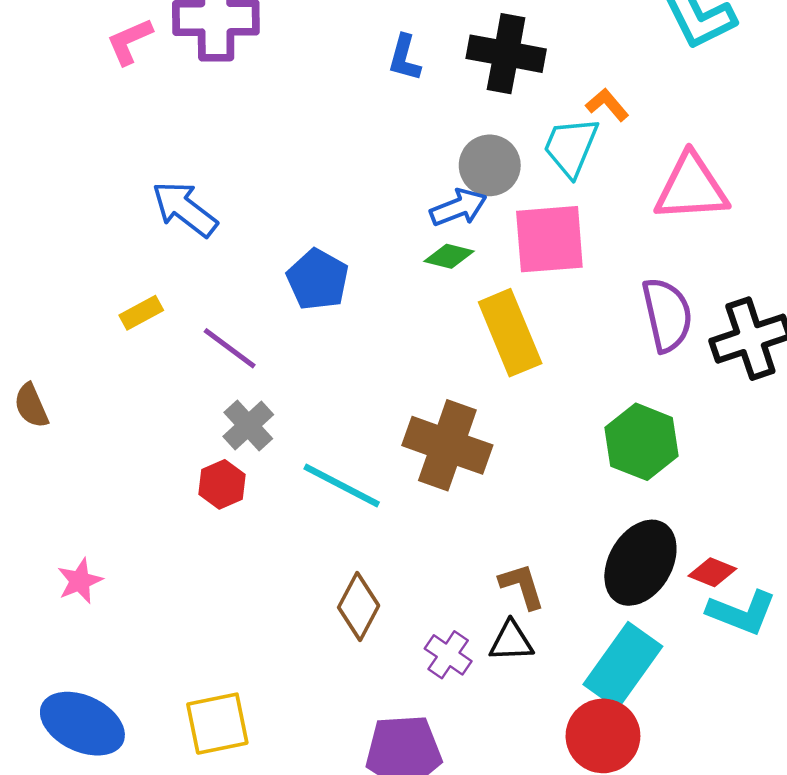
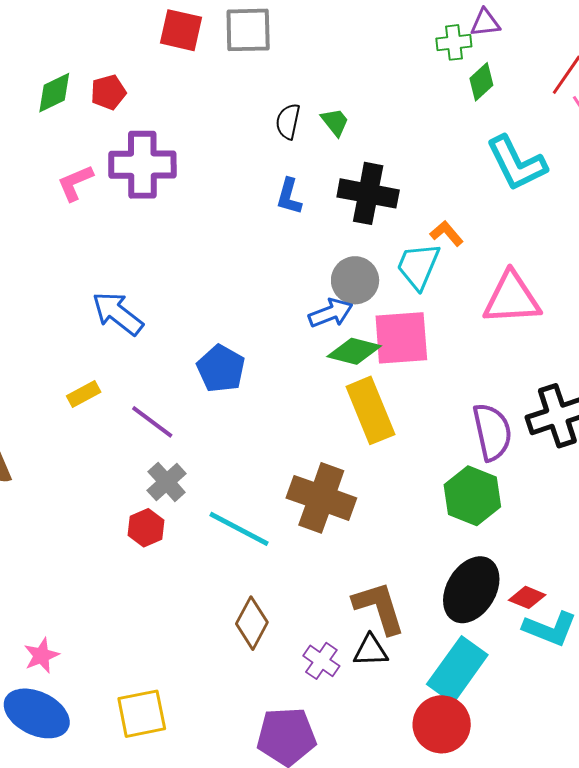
green diamond: (449, 256) -> (354, 351), moved, size x1.4
purple semicircle: (667, 315) -> (492, 432), moved
pink star: (80, 581) -> (41, 655), moved
brown L-shape: (522, 586) -> (379, 608), size x1.5

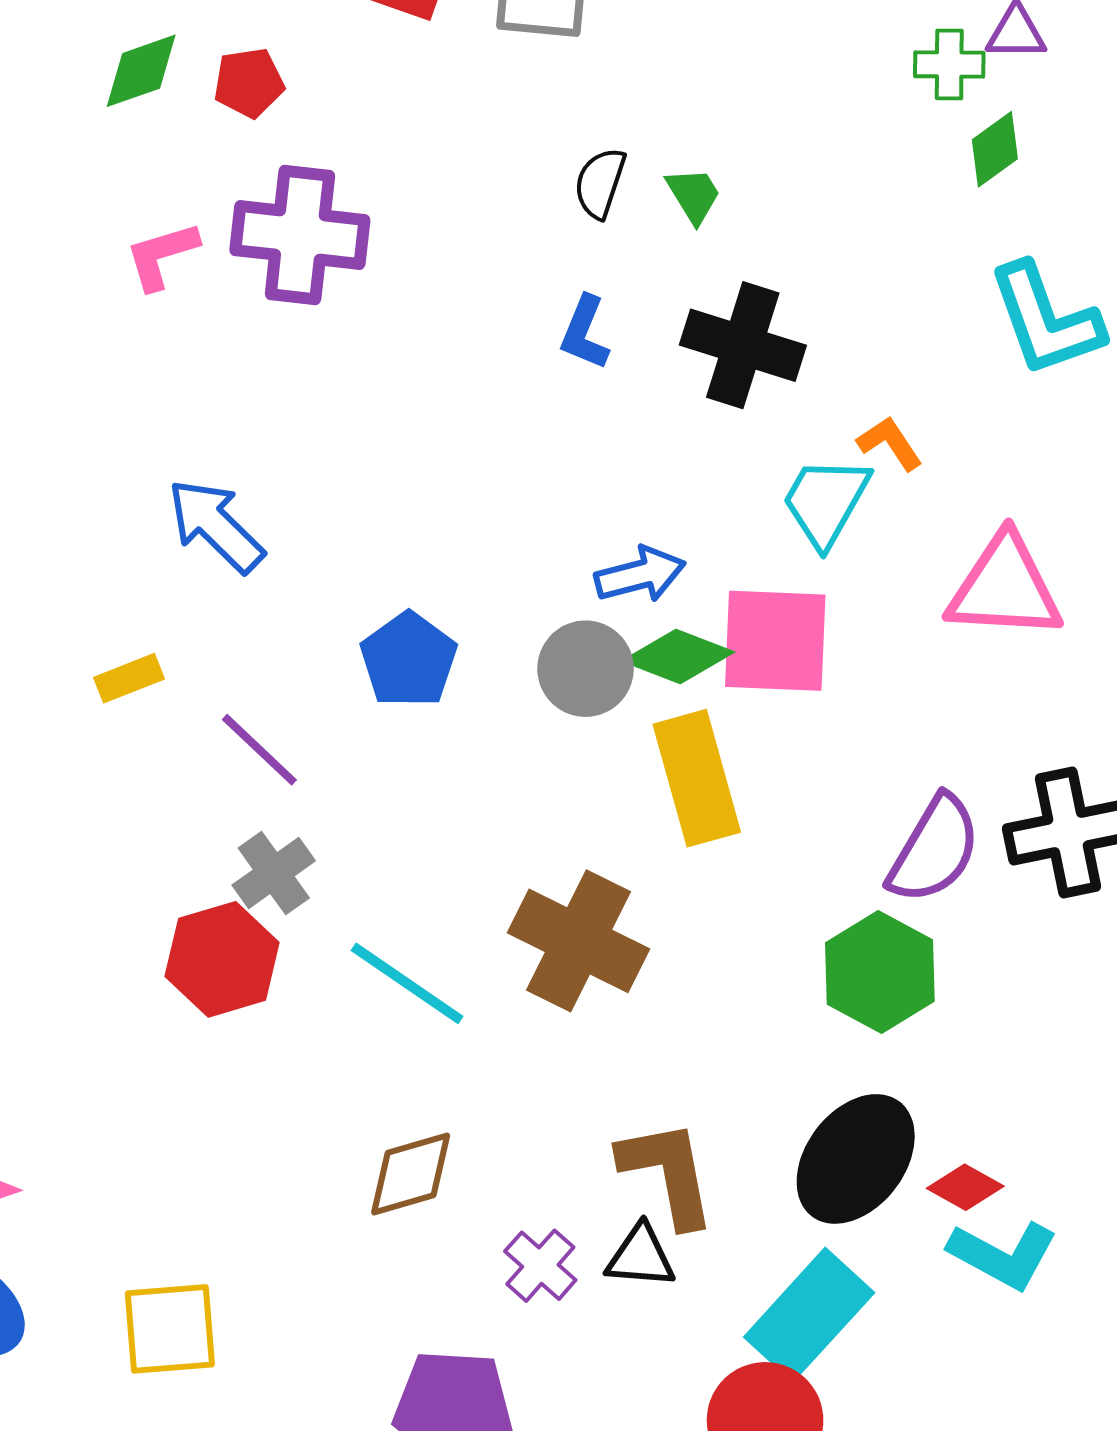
gray circle: (355, 280) -> (586, 669), moved
purple semicircle: (492, 432) -> (934, 850), turned 36
red hexagon: (146, 528) -> (222, 959), size x1.5
brown diamond: (252, 623) -> (411, 1174), turned 39

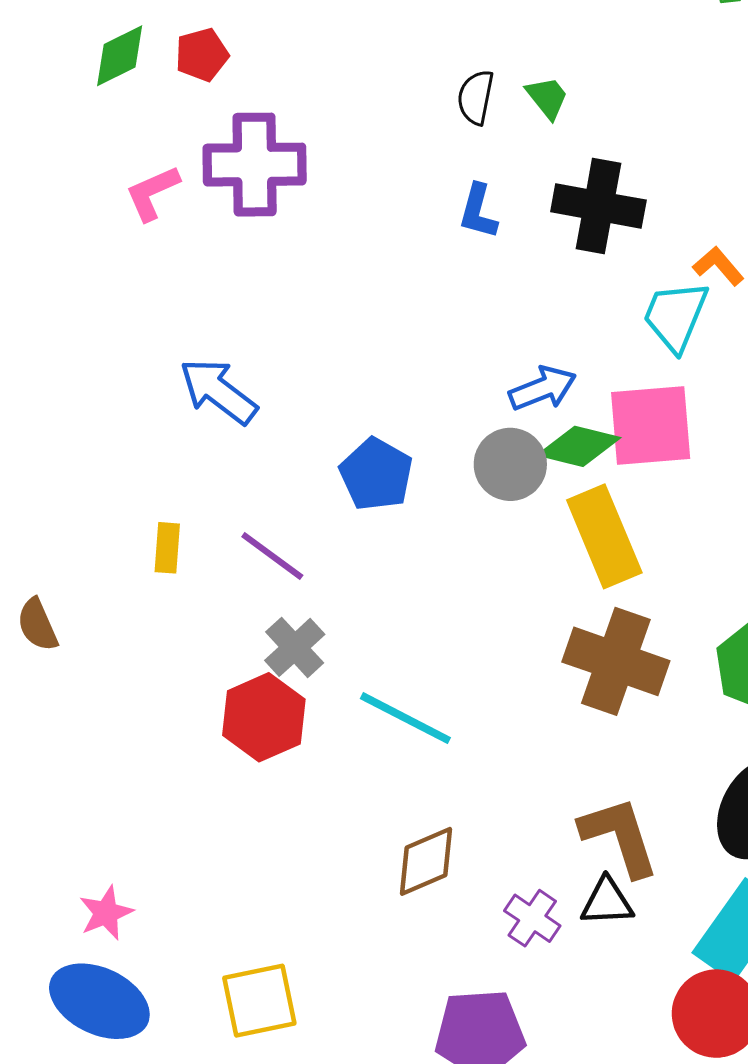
yellow rectangle: (129, 678) -> (167, 548), moved, turned -57
brown cross: (578, 941) -> (616, 661), moved

